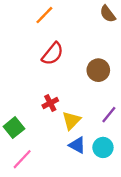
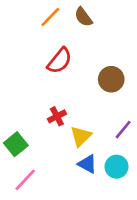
brown semicircle: (108, 14) -> (83, 17), moved

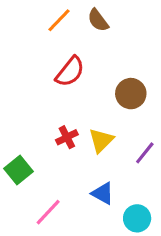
yellow triangle: (81, 136) -> (101, 140), moved
cyan circle: (117, 167) -> (137, 218), moved
pink line: (25, 180) -> (48, 212), moved

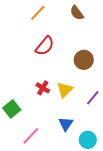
brown semicircle: (98, 20) -> (77, 13), moved
red cross: (67, 137) -> (43, 88), turned -32
blue triangle: (103, 193) -> (66, 124), turned 35

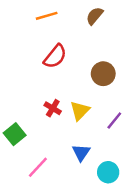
orange line: (38, 13) -> (47, 16), turned 30
brown semicircle: (77, 13) -> (95, 16), turned 77

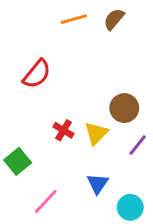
orange line: (47, 16) -> (74, 19), moved
red semicircle: (55, 56) -> (37, 74), moved
brown circle: (103, 74) -> (124, 108), moved

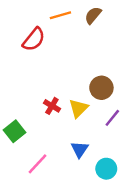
red semicircle: (37, 74) -> (34, 39), moved

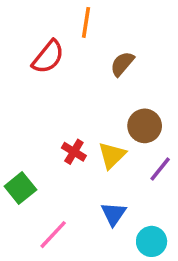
orange line: (60, 15) -> (86, 22), turned -65
brown semicircle: (93, 15) -> (122, 64), moved

